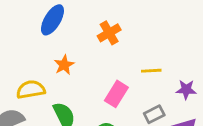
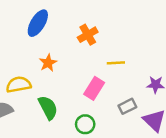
yellow line: (151, 71) -> (116, 63), moved

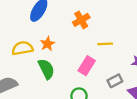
yellow semicircle: (19, 85) -> (22, 48), moved
green semicircle: (48, 108) -> (46, 69), moved

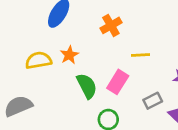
green semicircle: (46, 69) -> (87, 86), moved

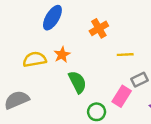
pink rectangle: (118, 82) -> (122, 96), moved
gray rectangle: (153, 101) -> (139, 80), moved

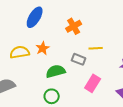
gray rectangle: (139, 80) -> (79, 59), moved, turned 48
green semicircle: (77, 82) -> (56, 71), turned -78
green circle: (97, 112) -> (52, 96), moved

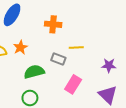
orange cross: (74, 26) -> (53, 24), turned 35

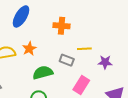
purple star: (109, 65) -> (105, 62), moved

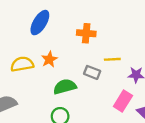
pink rectangle: (81, 85) -> (123, 101), moved

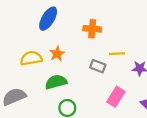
green semicircle: (65, 87) -> (56, 82), moved
pink rectangle: (123, 101) -> (116, 97), moved

